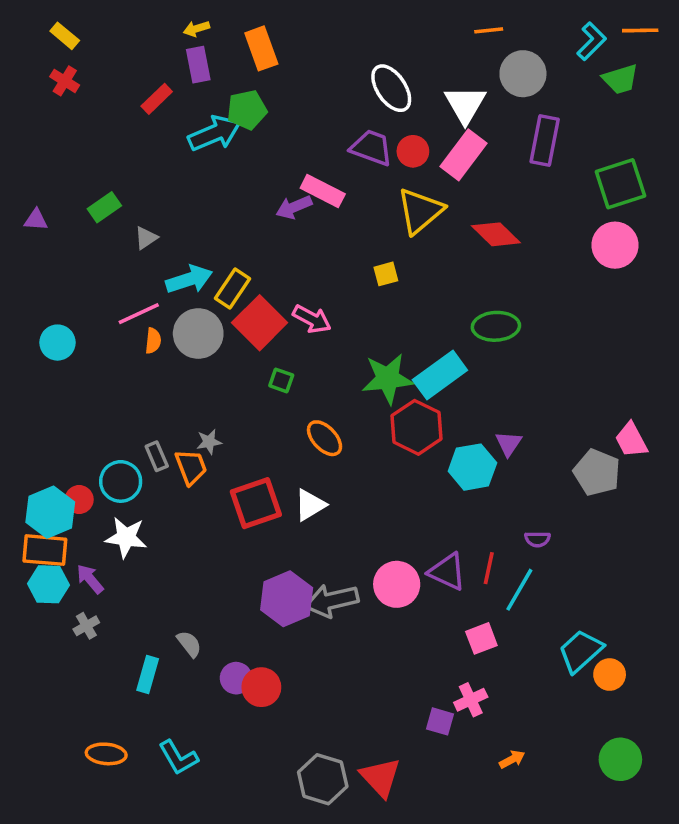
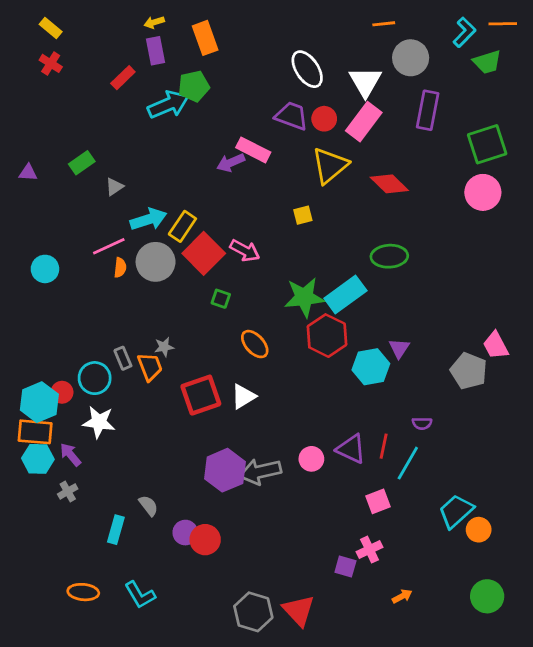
pink circle: (397, 584) -> (311, 459), size x0.7

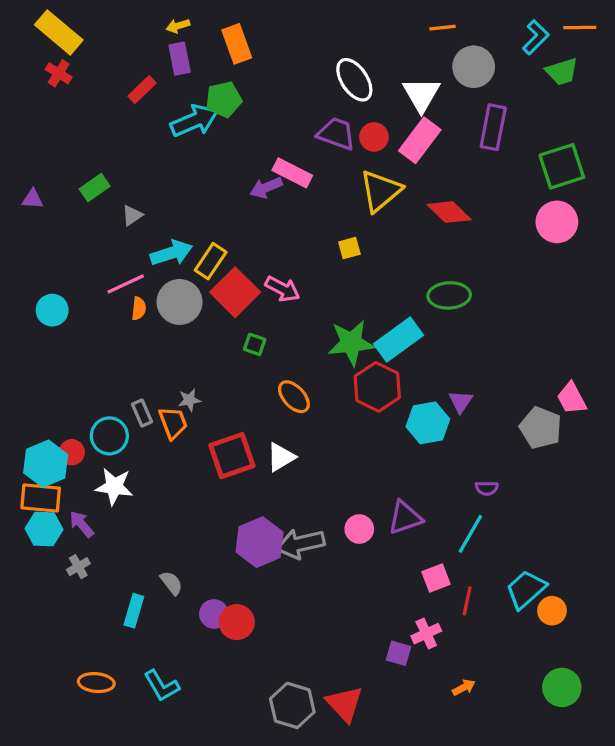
yellow rectangle: (51, 28) -> (59, 32), size x1.8
red line: (384, 446) -> (467, 601), moved
purple triangle: (351, 449) -> (405, 518), turned -44

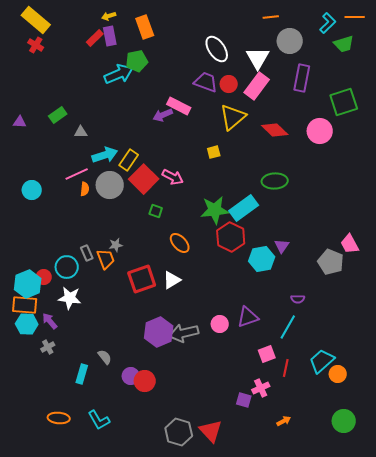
red rectangle: (142, 90) -> (95, 38), moved
gray triangle: (132, 215) -> (81, 132), turned 32
pink circle: (557, 222) -> (320, 131), moved

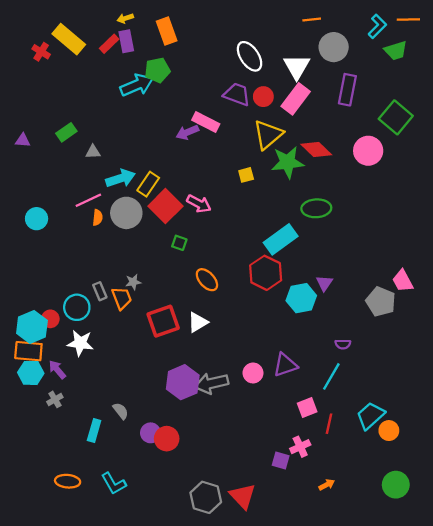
yellow rectangle: (36, 20) -> (69, 39), moved
green square: (344, 102) -> (396, 117), turned -32
green star: (215, 210) -> (288, 162), moved

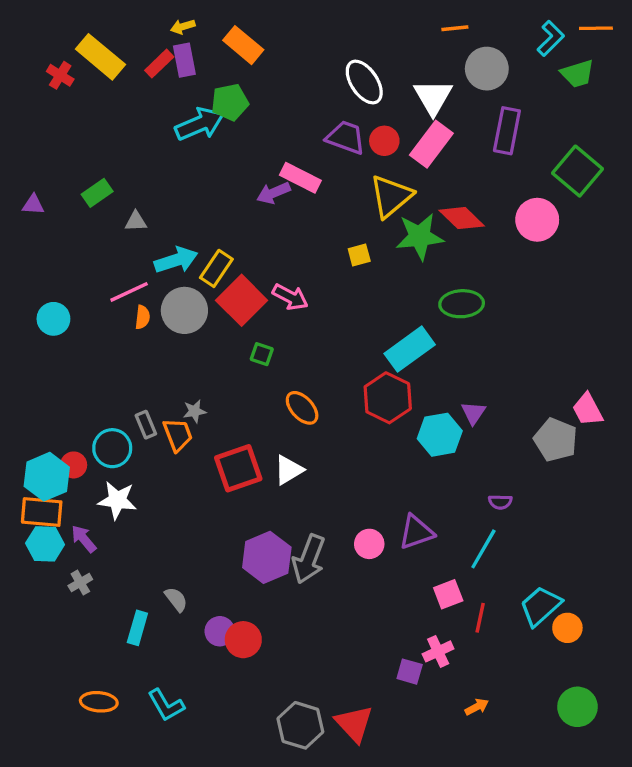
orange rectangle: (167, 31) -> (243, 45), turned -30
gray arrow: (212, 383) -> (309, 559), turned -56

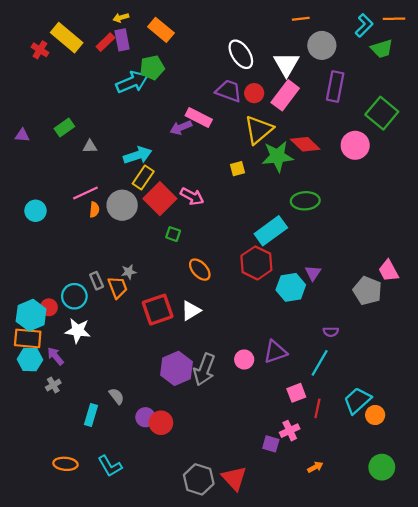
cyan arrow: (176, 260) -> (138, 155), moved

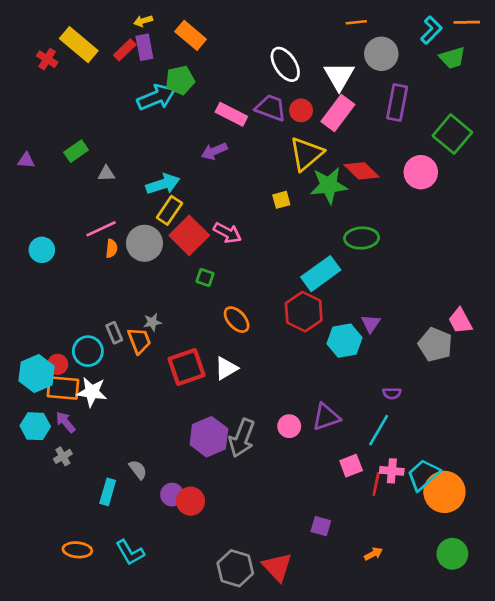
pink rectangle: (199, 118) -> (231, 114), moved
orange rectangle: (28, 338) -> (63, 388), moved
orange circle: (375, 415) -> (444, 492), size x1.8
pink cross: (290, 431) -> (392, 471), moved, turned 30

